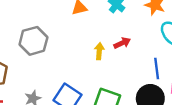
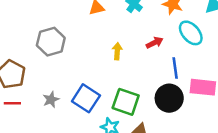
red arrow: (122, 43) -> (155, 43), moved

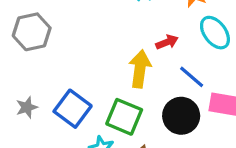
yellow arrow: (117, 51) -> (140, 69), moved, size x1.6
blue line: (175, 68) -> (192, 77), turned -45

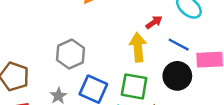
gray hexagon: (32, 32) -> (70, 54), moved

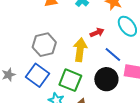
gray hexagon: (70, 54) -> (44, 45), moved

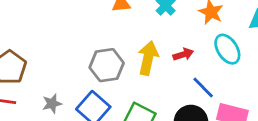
yellow arrow: (80, 50) -> (148, 58), moved

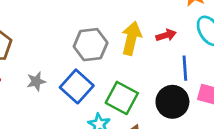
blue line: (203, 88) -> (185, 68), turned 40

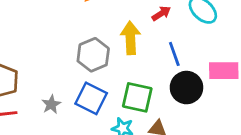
red arrow: (166, 35) -> (161, 13), moved
blue line: (185, 68) -> (174, 54), moved

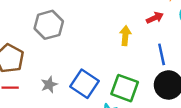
yellow arrow: (130, 38) -> (125, 36), size x0.7
gray hexagon: (93, 55) -> (49, 25), moved

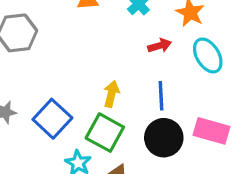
yellow arrow: (125, 36) -> (111, 94), moved

